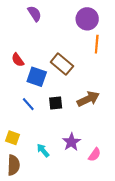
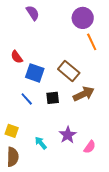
orange line: (97, 44) -> (92, 42), turned -30
brown rectangle: (62, 64) -> (69, 71), moved

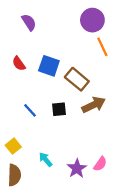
purple semicircle: (33, 13) -> (29, 22), moved
blue square: (35, 73) -> (49, 66), moved
yellow square: (12, 131) -> (13, 146), turned 32
purple star: (68, 135) -> (77, 168), moved

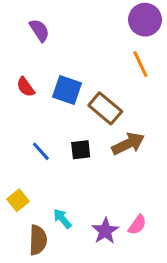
purple circle: (92, 20) -> (145, 20), moved
brown semicircle: (14, 175) -> (38, 240), moved

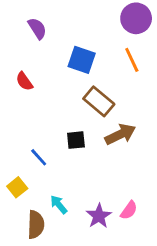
blue square: (67, 90) -> (82, 60), moved
blue line: (41, 151) -> (39, 157), moved

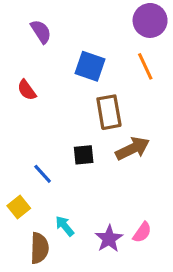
brown rectangle: (99, 101) -> (109, 112), turned 40

